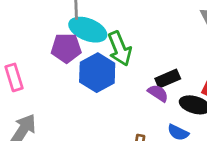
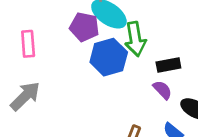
black rectangle: (168, 79) -> (168, 65), moved

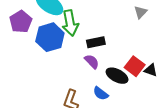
purple pentagon: (84, 27) -> (21, 22), moved, turned 30

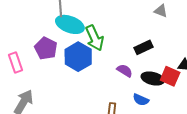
gray triangle: (141, 12) -> (161, 11), turned -40
black rectangle: (96, 42) -> (144, 47), moved
red square: (135, 66) -> (170, 76), moved

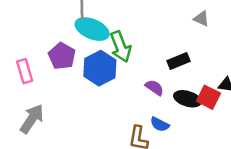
blue semicircle: (141, 100) -> (160, 124), moved

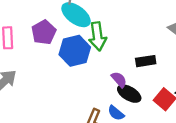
black ellipse: (187, 99) -> (129, 94), moved

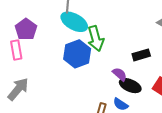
purple pentagon: (44, 32) -> (26, 29), moved

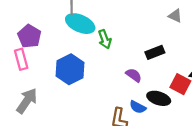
green arrow: (96, 38) -> (105, 39), size x0.7
blue hexagon: (77, 54) -> (70, 69), moved
black ellipse: (130, 86) -> (159, 98), moved

